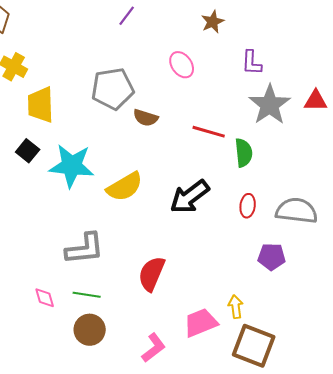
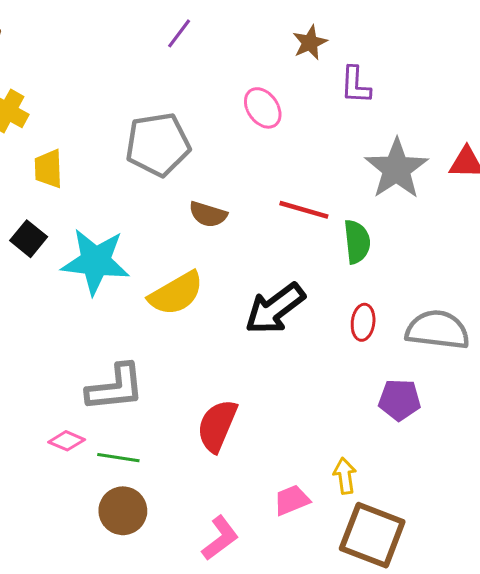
purple L-shape: (252, 63) -> (355, 85), moved
yellow trapezoid: (41, 105) -> (48, 169), size x0.7
brown semicircle: (146, 118) -> (208, 214), moved
pink diamond: (45, 298) -> (67, 441), moved, turned -50
pink trapezoid: (201, 323) -> (292, 500), size x0.7

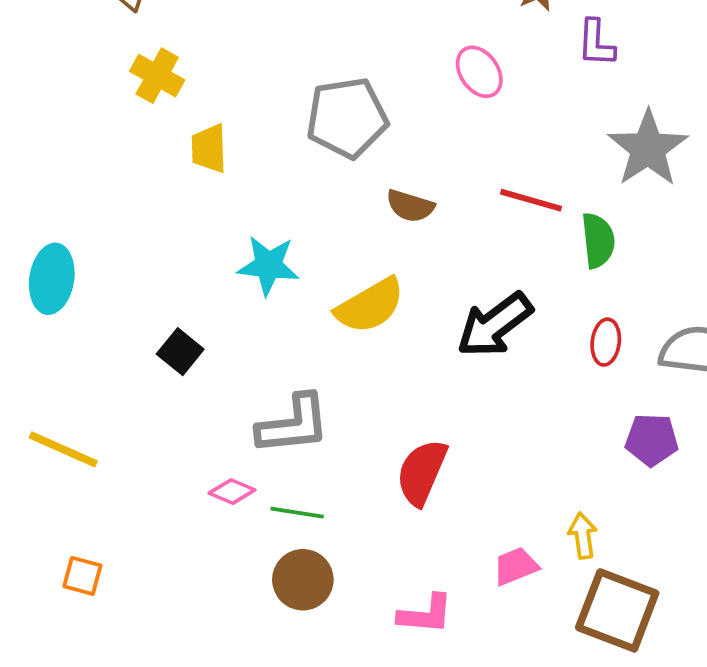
black square: (29, 239) -> (180, 352), moved
cyan star: (96, 261) -> (268, 265), size x0.7
pink L-shape: (220, 538) -> (426, 614), turned 42

